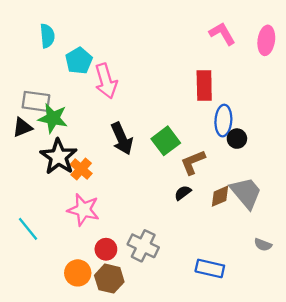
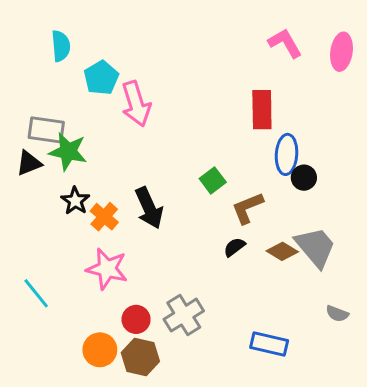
black arrow: (122, 139) -> (149, 208), moved
green square: (166, 141) -> (213, 180), size x0.7
black star: (59, 157) -> (75, 201), size x0.6
brown diamond: (220, 196) -> (282, 251), turned 55
gray cross: (143, 246) -> (184, 315), turned 32

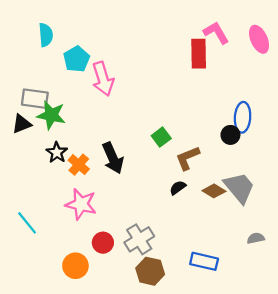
pink ellipse: (341, 52) -> (259, 39), turned -32
red rectangle: (262, 110) -> (199, 54), moved
blue ellipse: (287, 154) -> (243, 117), moved
gray semicircle: (337, 314) -> (256, 238), turned 147
brown hexagon: (140, 357) -> (150, 271), moved

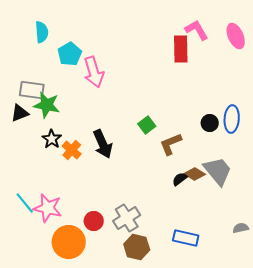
blue ellipse: (243, 117) -> (232, 119), moved
black semicircle: (178, 188) -> (180, 179), moved
pink star: (81, 204) -> (48, 208), moved
gray semicircle: (256, 238) -> (241, 228), moved
orange circle: (75, 266) -> (69, 242), size x1.4

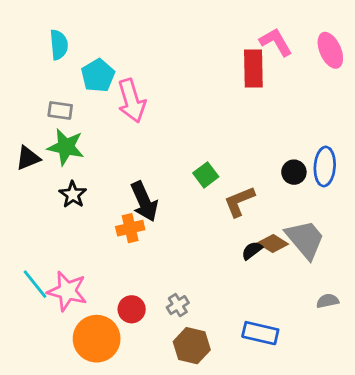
gray rectangle: (32, 90) -> (60, 111), moved, size x0.7
orange cross: (72, 150) -> (130, 228), moved, turned 36
gray cross: (127, 218) -> (178, 305), size x0.6
gray semicircle: (241, 228) -> (328, 301), moved

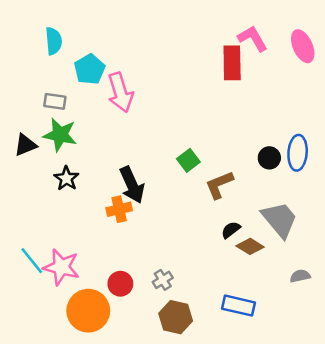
brown diamond: (273, 243) -> (250, 246), moved

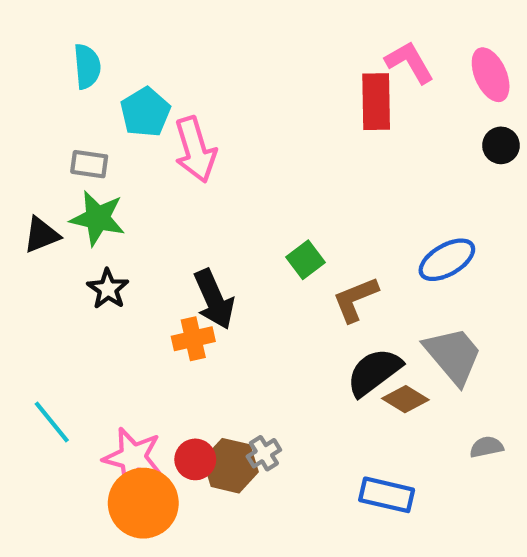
blue ellipse: (298, 153) -> (447, 260), moved, turned 56
black circle: (269, 158) -> (501, 145), moved
black semicircle: (231, 230) -> (374, 372), size x1.8
pink star: (61, 267) -> (133, 457), moved
brown hexagon: (176, 317) -> (231, 466), moved

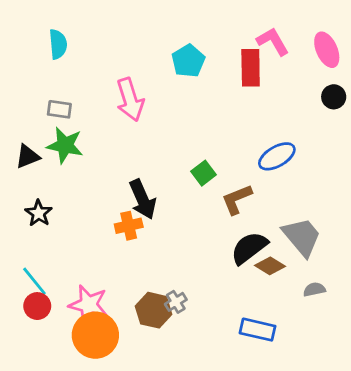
cyan pentagon: (145, 112) -> (188, 61), moved
blue ellipse: (447, 260) -> (277, 156), moved
black star: (108, 289) -> (39, 213), moved
gray semicircle: (486, 447) -> (314, 289), moved
red circle: (195, 459) -> (37, 306), moved

